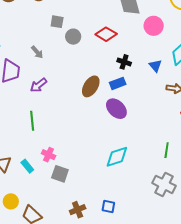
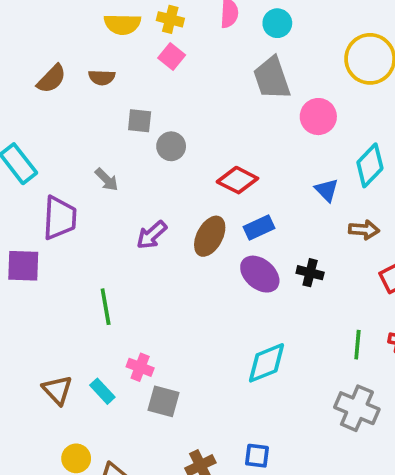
red diamond: (106, 34) -> (237, 180), moved
black cross: (124, 62) -> (310, 273), moved
purple arrow: (39, 85) -> (152, 235), moved

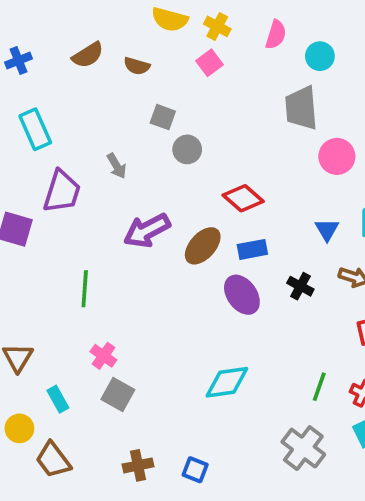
purple arrow: (152, 235) -> (147, 230), size x1.4
black cross: (310, 273) -> (300, 286), moved
cyan rectangle: (102, 391) -> (58, 399), moved

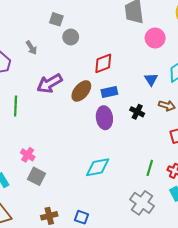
red diamond: (243, 198) -> (103, 63), turned -60
green line: (85, 289) -> (16, 106), moved
purple ellipse: (242, 295) -> (104, 118), turned 30

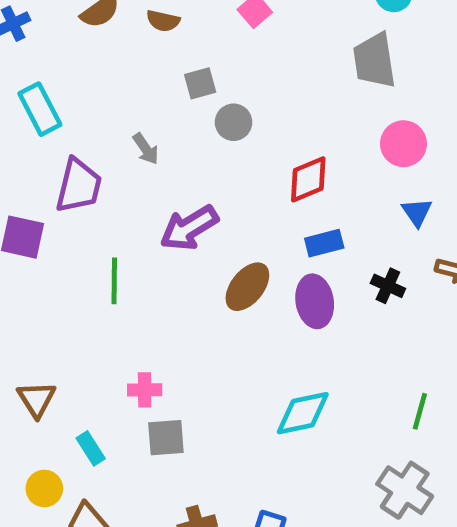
gray square: (56, 19) -> (200, 83), turned -32
pink circle: (155, 38) -> (403, 144), moved
brown ellipse: (81, 91) -> (247, 287), moved
pink cross: (28, 155) -> (145, 390), turned -32
gray square: (36, 176) -> (166, 438), turned -30

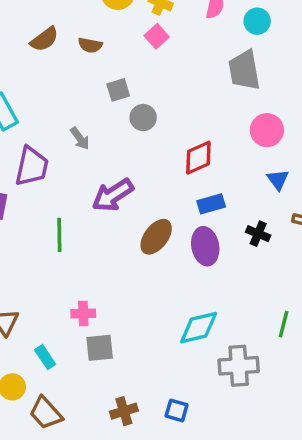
gray cross: (405, 490) -> (239, 366), moved, turned -36

